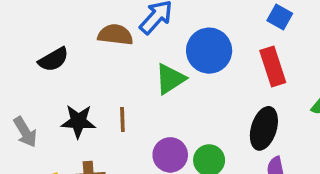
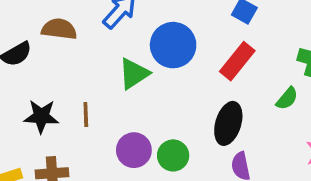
brown semicircle: (115, 35) -> (59, 29), moved
red rectangle: (273, 67) -> (237, 61), turned 57

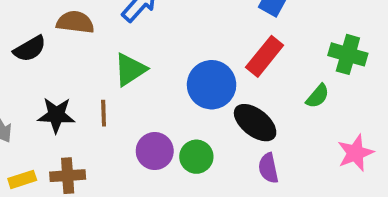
blue circle: (173, 45) -> (212, 85), moved
green triangle: (134, 74) -> (130, 70), moved
black ellipse: (228, 123) -> (255, 123), turned -69

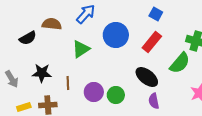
blue circle: (212, 85) -> (116, 35), moved
green semicircle: (318, 96) -> (180, 63), size x1.6
brown line: (104, 113) -> (68, 83), moved

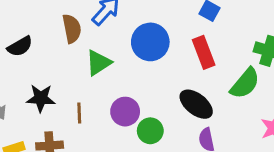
brown semicircle: (52, 24) -> (72, 29), moved, turned 72
red rectangle: (152, 42) -> (204, 52), turned -60
purple circle: (94, 92) -> (125, 112), moved

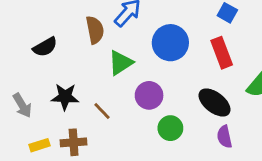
purple circle: (125, 112) -> (149, 95), moved
brown line: (79, 113) -> (102, 111), turned -42

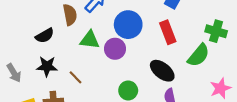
black semicircle: (45, 47) -> (45, 36), moved
green triangle: (121, 63) -> (90, 40), turned 40
purple circle: (149, 95) -> (115, 49), moved

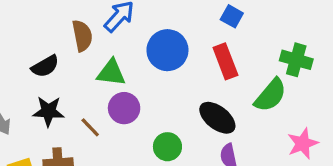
purple circle: (115, 49) -> (124, 108), moved

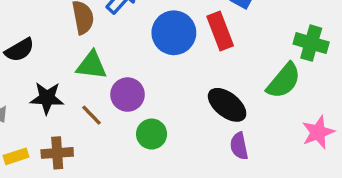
red rectangle: (225, 61) -> (220, 31), moved
black semicircle: (45, 66) -> (19, 50), moved
green triangle: (111, 73) -> (91, 65), moved
green circle: (167, 147) -> (152, 134), moved

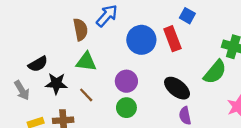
black semicircle: (19, 50) -> (38, 64), moved
purple circle: (128, 95) -> (126, 81), moved

